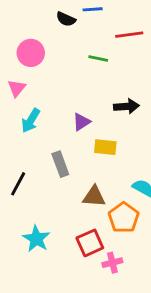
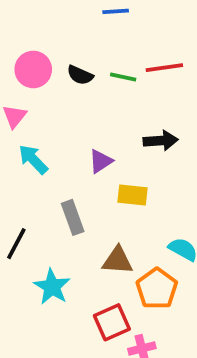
black semicircle: (66, 19) -> (80, 75), moved
red line: (129, 35) -> (164, 68), moved
cyan arrow: (31, 120) -> (33, 159), turned 105
cyan star: (36, 239) -> (52, 287), moved

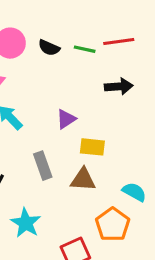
black arrow: (161, 141) -> (119, 86), moved
brown triangle: (118, 261) -> (83, 180), moved

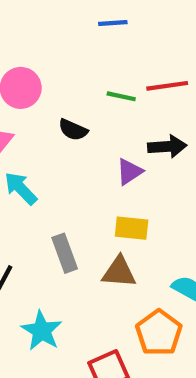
black semicircle: (49, 48) -> (73, 130), moved
purple triangle: (66, 119) -> (130, 172), moved

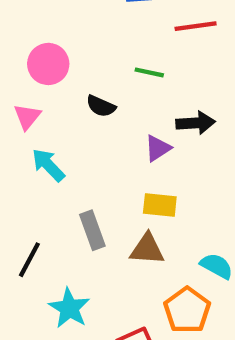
red line: (167, 86) -> (196, 26), moved

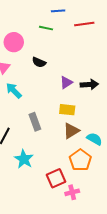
green line: (149, 72) -> (46, 28), moved
black arrow: (196, 123) -> (89, 84), moved
brown triangle: (147, 249) -> (71, 131), moved, turned -36

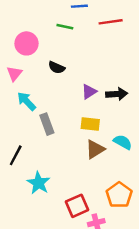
gray rectangle: (35, 122) -> (47, 124), moved
cyan semicircle: (94, 139) -> (123, 142), moved
orange pentagon: (80, 160) -> (119, 195), moved

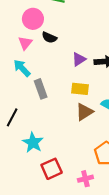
pink circle: (26, 43) -> (33, 19), moved
pink triangle: (14, 74) -> (25, 43), moved
red square: (77, 206) -> (52, 169), moved

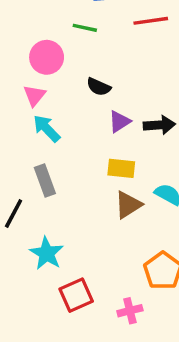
black semicircle: (49, 37) -> (99, 87), moved
cyan arrow: (22, 68) -> (47, 128), moved
gray rectangle: (41, 89) -> (45, 181), moved

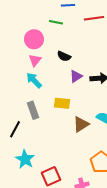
pink triangle: (34, 95) -> (35, 60), moved
yellow rectangle: (121, 168) -> (62, 103), moved
cyan star: (47, 253) -> (25, 159), moved

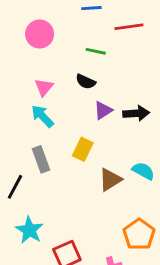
green line: (56, 22) -> (96, 51), moved
pink circle: (34, 39) -> (40, 34), moved
yellow rectangle: (62, 103) -> (83, 149), turned -70

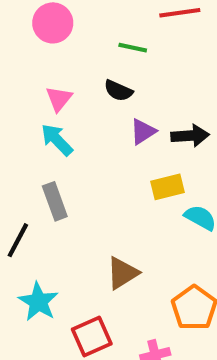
yellow rectangle: (83, 149) -> (168, 187), moved, turned 50
brown triangle: (110, 180) -> (122, 273), moved

